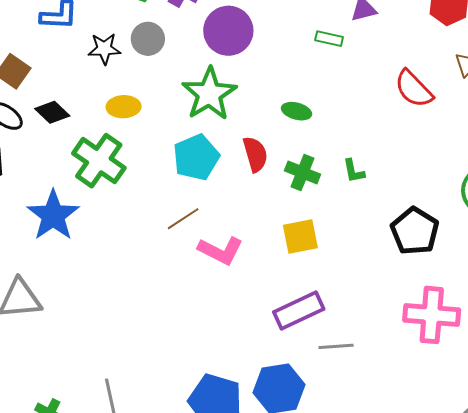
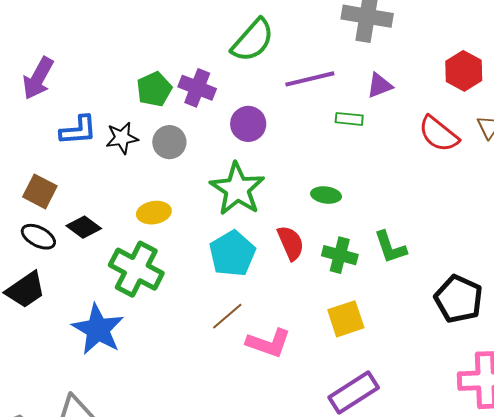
purple circle: (228, 31) -> (248, 124), size x0.7
black star: (104, 49) -> (122, 138), moved
red semicircle: (414, 89) -> (439, 134), moved
green L-shape: (354, 171) -> (390, 247), size x1.4

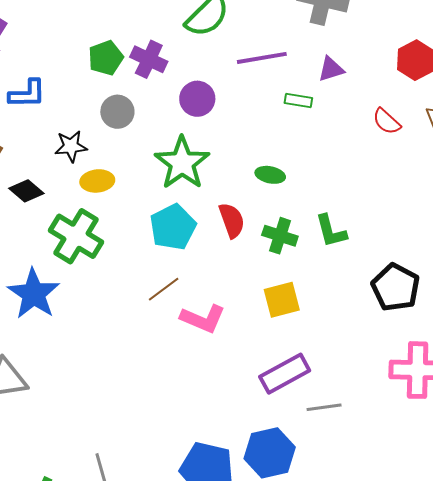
red semicircle: (439, 134) -> (387, 121), size x0.7
black star: (122, 138) -> (71, 146), moved

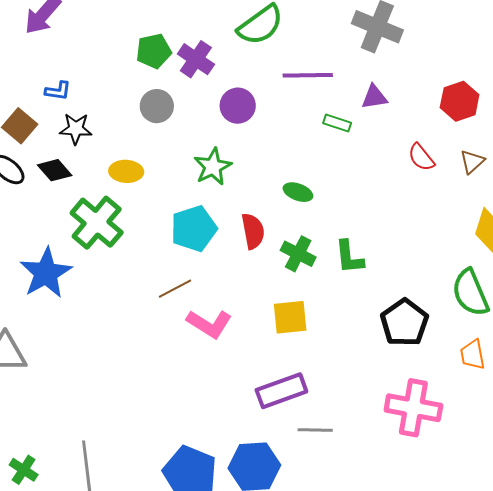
blue L-shape: (27, 94) -> (58, 91), moved, size x0.7
black star: (71, 146) -> (76, 129), moved
green star: (182, 163) -> (213, 167), size x0.7

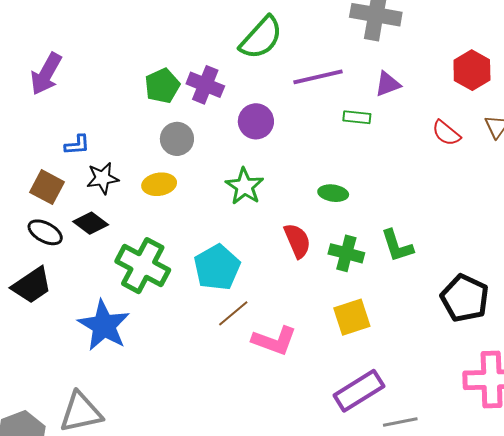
yellow ellipse: (126, 171) -> (159, 184), moved
cyan pentagon: (194, 229) -> (217, 267), moved

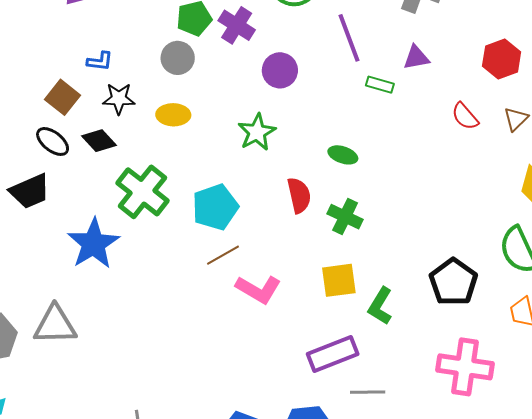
purple line: (318, 77) -> (349, 38), turned 72
gray circle: (177, 139) -> (178, 58), moved
green L-shape: (397, 246) -> (380, 306), moved, turned 39

